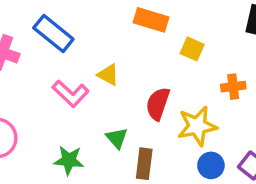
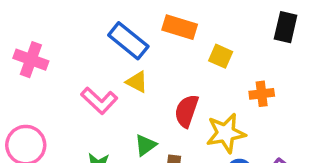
blue rectangle: (53, 34) -> (128, 41), moved
green triangle: (117, 138) -> (145, 145), turned 35

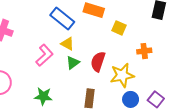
pink L-shape: (99, 101) -> (44, 55), turned -85
green triangle: (145, 145) -> (73, 63), moved

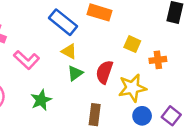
yellow square: (119, 28) -> (132, 44), moved
pink L-shape: (44, 55) -> (27, 60), moved, turned 85
green star: (43, 96) -> (41, 100), moved, turned -30

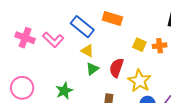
pink L-shape: (27, 60) -> (53, 40), moved
orange cross: (158, 60) -> (160, 46), moved
yellow star: (132, 88) -> (139, 81), turned -30

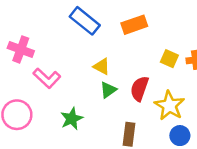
orange rectangle: (112, 19) -> (134, 25), turned -36
blue rectangle: (82, 27) -> (85, 21), moved
pink L-shape: (53, 40) -> (47, 78), moved

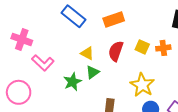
red semicircle: (139, 89) -> (116, 51), moved
green star: (72, 119) -> (72, 82), moved

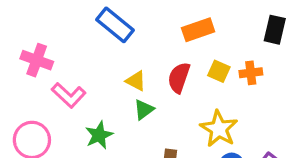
orange rectangle: (114, 19) -> (198, 30), moved
green star: (72, 82) -> (99, 135), moved

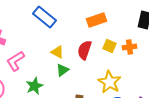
pink L-shape: (69, 95) -> (15, 61), turned 105

